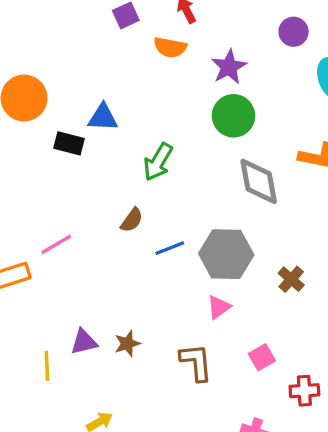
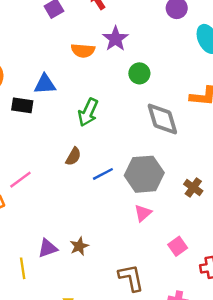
orange semicircle: (170, 47) -> (83, 50), moved
purple star: (229, 67) -> (115, 39), moved
green circle: (234, 116) -> (139, 73), size x0.7
brown L-shape: (196, 362) -> (131, 278), moved

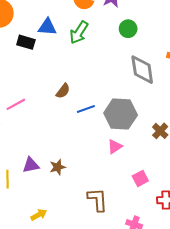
green arrow: (88, 112) -> (79, 33), moved

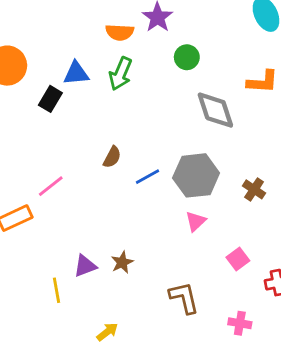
black rectangle: (26, 42) -> (50, 99), turned -66

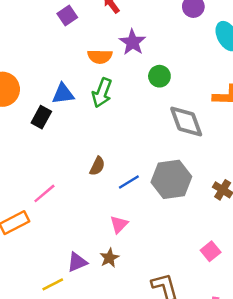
pink triangle: (196, 221) -> (119, 224), moved
yellow line: (56, 290) -> (53, 284), turned 75

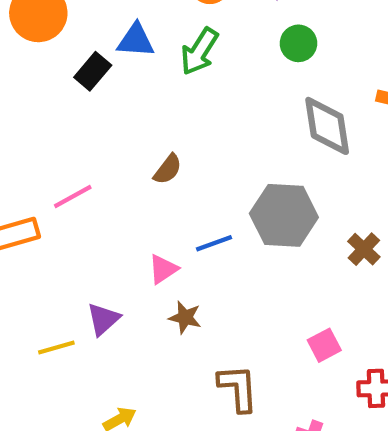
blue line: (129, 182) -> (214, 243), moved
pink triangle: (119, 224) -> (163, 269), moved
brown star: (109, 258) -> (185, 317), moved, turned 30
purple triangle: (77, 262) -> (103, 319), turned -30

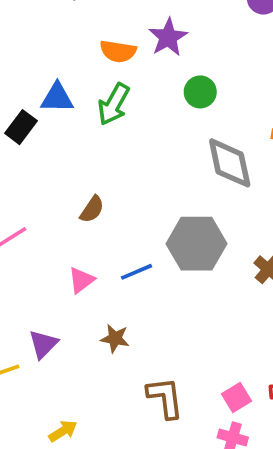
pink triangle: (163, 269) -> (81, 280), moved
pink square: (324, 345) -> (236, 397), moved

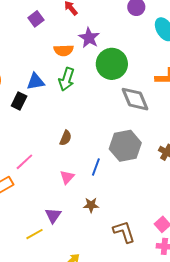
green circle: (200, 92) -> (112, 64), size x1.8
blue line: (137, 272) -> (96, 167), turned -36

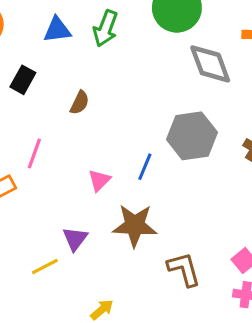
black rectangle: (19, 101) -> (23, 80), moved
brown semicircle: (66, 138) -> (80, 103), moved
pink line: (24, 162) -> (34, 154), turned -30
brown star: (91, 205) -> (135, 225), size x1.8

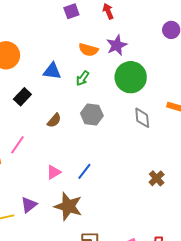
green arrow: (105, 28) -> (83, 78), size x0.7
gray diamond: (210, 64) -> (142, 118), size x0.7
gray hexagon: (192, 136) -> (92, 114), moved, size x0.7

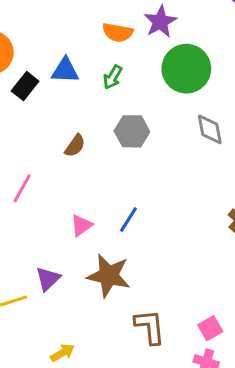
black rectangle: (22, 97) -> (25, 86), moved

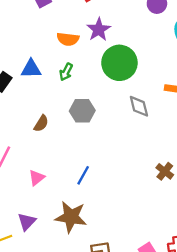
pink triangle: (81, 225) -> (37, 178), moved

